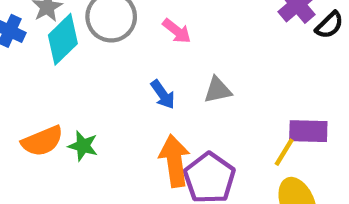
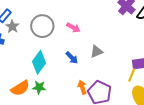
cyan diamond: (63, 39) -> (39, 62), moved
orange arrow: (175, 161) -> (82, 87), size x0.6

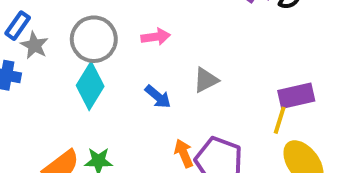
pink arrow: (73, 28) -> (156, 37), turned -32
cyan diamond: (39, 62) -> (90, 86), moved

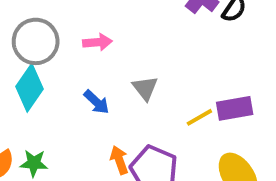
gray triangle: (206, 80) -> (145, 88), turned -44
yellow line: (280, 120) -> (199, 117), moved, turned 40

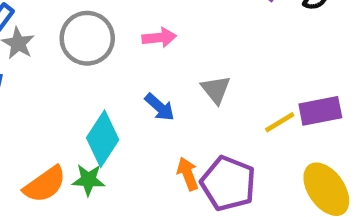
cyan diamond: (30, 88) -> (103, 139), moved

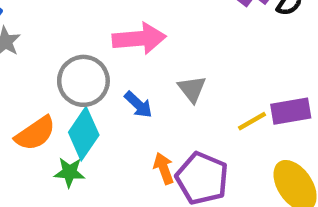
gray circle: (87, 38) -> (83, 81), moved
pink arrow: (159, 38) -> (139, 39), size x1.6
orange semicircle: (45, 184) -> (35, 133), moved

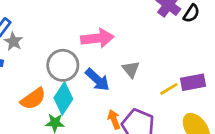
blue arrow: (138, 105) -> (97, 80), size x1.4

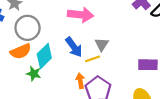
gray circle: (63, 65) -> (28, 28), moved
yellow line: (169, 89) -> (92, 59), moved

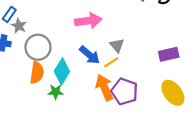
orange semicircle: (21, 51) -> (37, 73), turned -45
orange arrow: (80, 81) -> (104, 87), size x1.6

